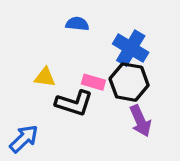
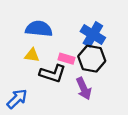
blue semicircle: (77, 24) -> (39, 29), moved, size x1.6
purple arrow: (140, 121) -> (84, 88), moved

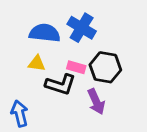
blue cross: (93, 34) -> (82, 28), moved
blue arrow: (17, 99) -> (20, 113), turned -60

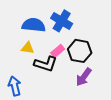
pink rectangle: (76, 67) -> (58, 51), turned -56
purple arrow: (96, 102) -> (84, 77), moved, turned 60

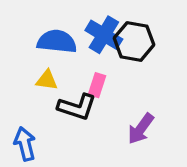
pink rectangle: (58, 51) -> (97, 85), turned -32
black hexagon: (80, 51) -> (134, 41), moved

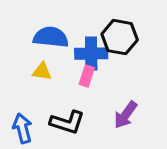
blue cross: (104, 35) -> (91, 54), moved, turned -32
black L-shape: (77, 107) -> (67, 122), moved

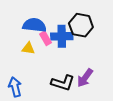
pink rectangle: (87, 76) -> (46, 38), moved, turned -48
black L-shape: (67, 122) -> (63, 83), moved

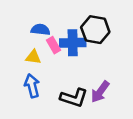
blue semicircle: (34, 25) -> (40, 30), size x0.7
blue arrow: (15, 87) -> (32, 86), moved

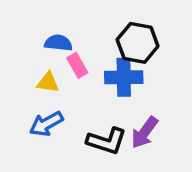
blue cross: (73, 43) -> (124, 77), moved
blue arrow: (32, 86) -> (46, 124), turned -105

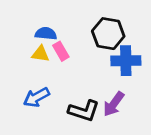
blue cross: (124, 77) -> (126, 61), moved
yellow triangle: (48, 83) -> (40, 54), moved

